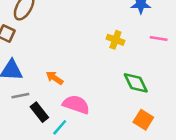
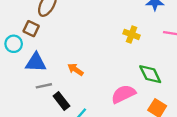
pink semicircle: (76, 104) -> (123, 94), moved, turned -45

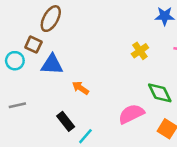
yellow cross: (132, 34) -> (140, 51), turned 35
blue triangle: (36, 62) -> (52, 64), moved
gray line: (44, 86) -> (17, 105), moved

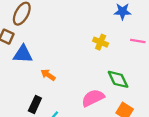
yellow cross: (140, 51) -> (101, 42), turned -32
black rectangle: (66, 121) -> (35, 104), turned 63

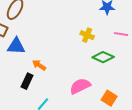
green diamond: (118, 79) -> (103, 57), moved, turned -40
black rectangle: (35, 104) -> (27, 81), moved

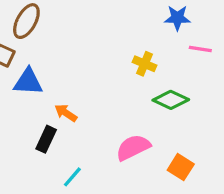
pink line: (121, 34) -> (200, 49), moved

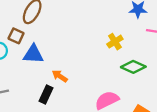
yellow cross: (145, 64) -> (115, 42), turned 35

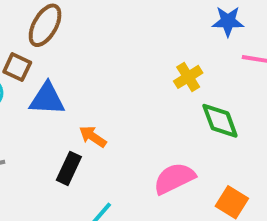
green diamond: (133, 67) -> (220, 121), turned 45

